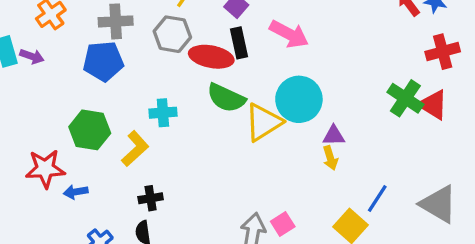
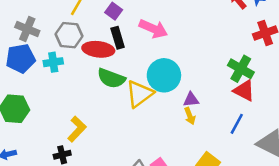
gray cross: (116, 21) -> (27, 29), turned 30
red triangle: (433, 105) -> (244, 91), moved
cyan cross: (163, 113) -> (53, 62), moved
yellow L-shape: (135, 149) -> (77, 129), moved
blue line: (377, 198) -> (237, 124), moved

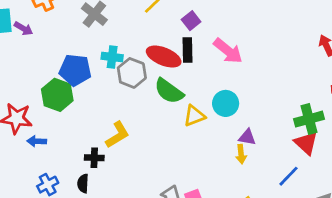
gray hexagon: (69, 35) -> (132, 73), moved
blue pentagon: (21, 58) -> (75, 70), moved
green cross: (241, 69) -> (309, 119), turned 30
cyan circle: (164, 75) -> (226, 103), size x0.7
yellow triangle: (140, 94) -> (194, 116), size x0.7

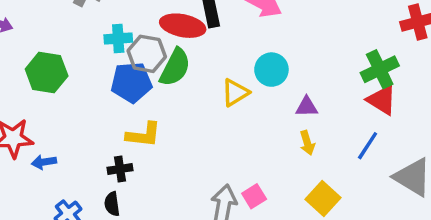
blue pentagon: (75, 70) -> (131, 82), moved
green semicircle: (169, 91) -> (175, 67), moved, turned -88
green hexagon: (57, 95) -> (47, 72), moved
yellow L-shape: (117, 135) -> (143, 135), turned 48
yellow arrow: (241, 154) -> (307, 143), moved

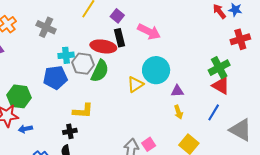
cyan circle: (271, 70) -> (156, 70), size x1.4
green hexagon: (47, 72) -> (19, 96), moved
blue pentagon: (131, 82) -> (55, 78), moved

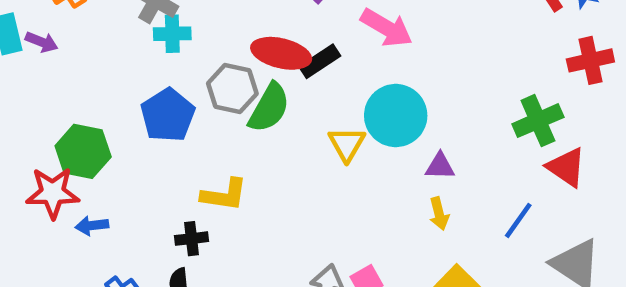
black rectangle: (120, 38) -> (320, 61), moved, turned 66
cyan cross: (66, 55) -> (172, 34), moved
blue pentagon: (55, 78) -> (168, 115), turned -30
yellow triangle: (135, 84) -> (347, 144), turned -30
red triangle: (221, 86) -> (566, 167), moved

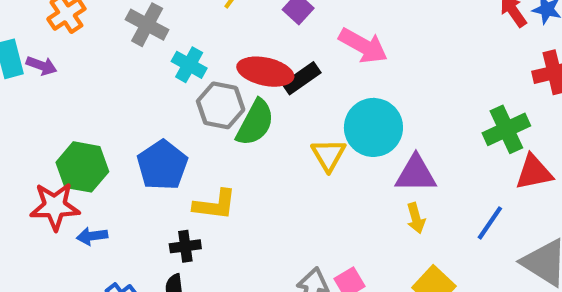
cyan cross: (172, 34) -> (189, 65), moved, turned 32
blue pentagon: (168, 115) -> (162, 165), moved
purple triangle: (440, 166) -> (416, 174), size x1.5
red triangle: (566, 167) -> (534, 172), turned -45

